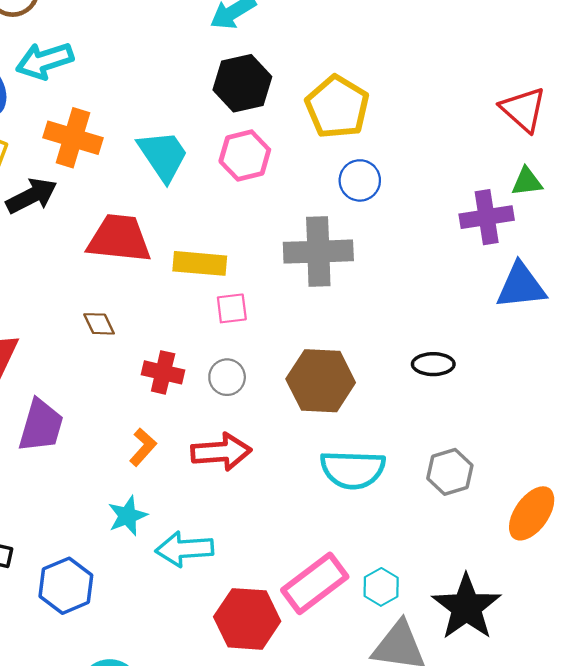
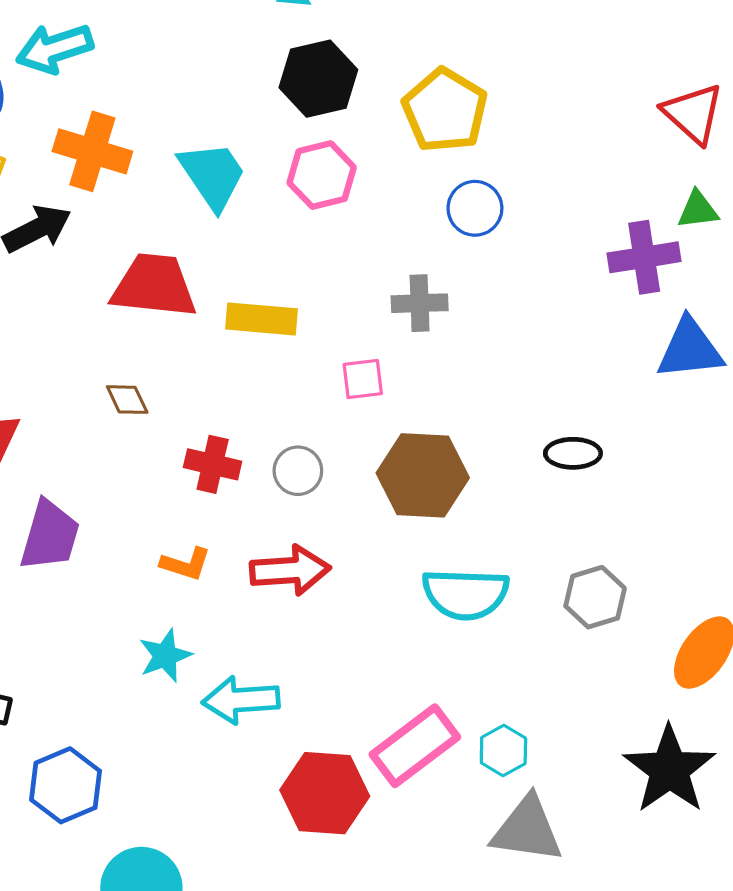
gray cross: (318, 252) -> (420, 303), size x0.6
pink square: (232, 308) -> (363, 379), moved
orange L-shape: (143, 447) -> (186, 564), turned 66
blue hexagon: (66, 586) -> (66, 785), moved
black star: (466, 607) -> (669, 769), moved

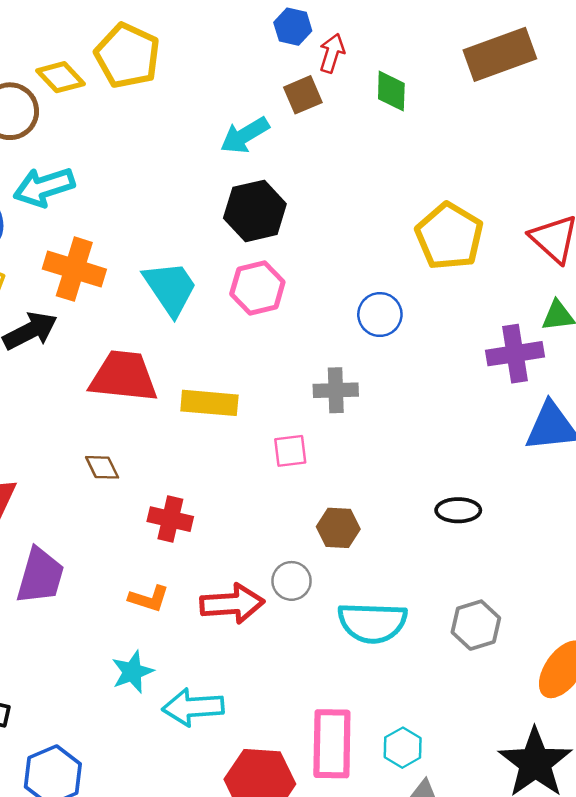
yellow pentagon: (445, 110) -> (449, 236), moved
gray circle: (298, 471) -> (292, 581), moved
brown hexagon: (423, 475) -> (338, 528), size x0.6
pink rectangle: (415, 746) -> (332, 744), turned -52

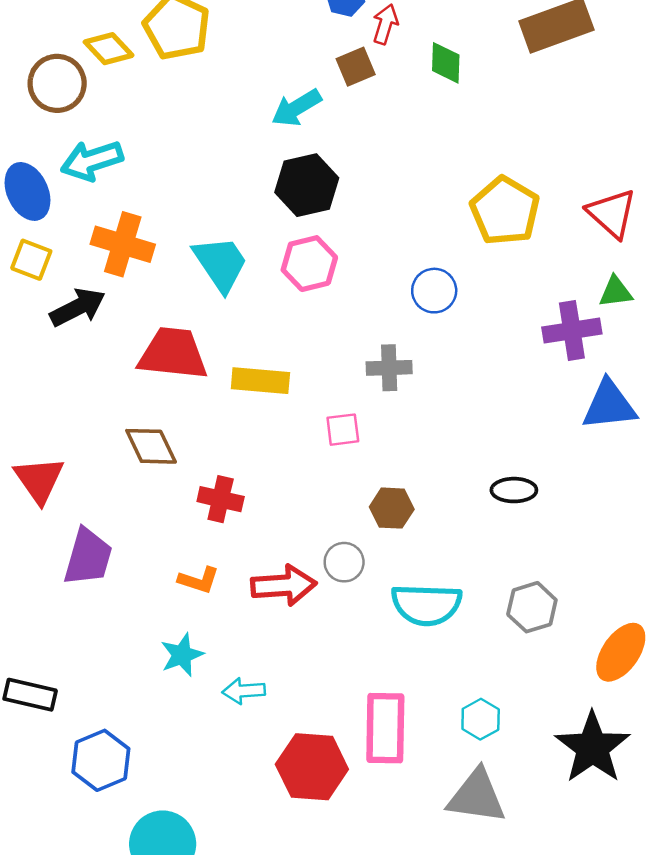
brown diamond: (102, 467) -> (151, 446), size x1.5
cyan arrow: (193, 707) -> (244, 691), size x0.7
cyan hexagon: (403, 748) -> (481, 719), moved

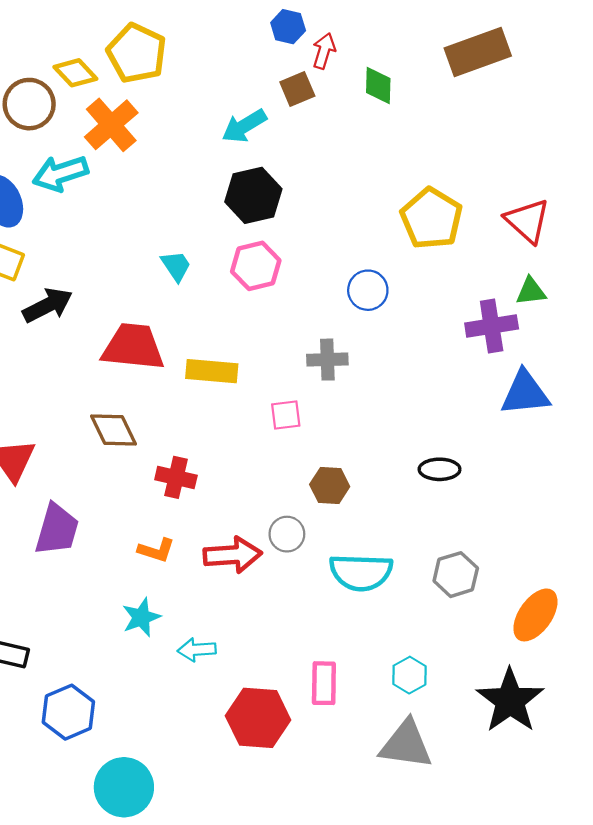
orange cross: (123, 244) -> (111, 125), moved, turned 32
cyan trapezoid: (221, 264) -> (176, 266), size x0.6
pink rectangle: (385, 728) -> (324, 683), size x0.7

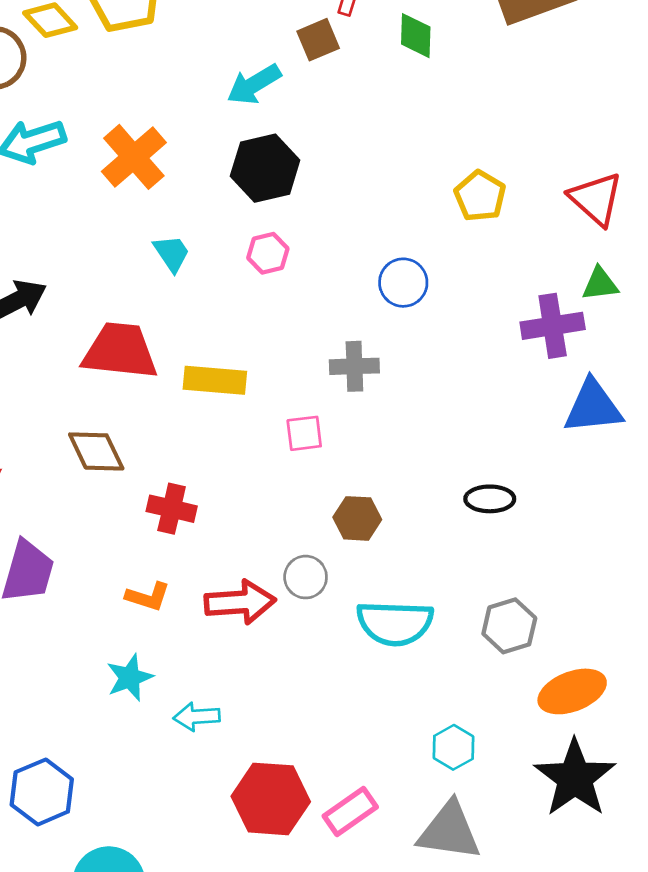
orange cross: (111, 125) -> (134, 157), moved
yellow pentagon: (431, 218) -> (480, 196), size x0.7
pink hexagon: (256, 266) -> (268, 253), size x0.7
orange ellipse: (535, 615) -> (572, 691), moved, turned 34
pink rectangle: (324, 683) -> (350, 812), moved, turned 54

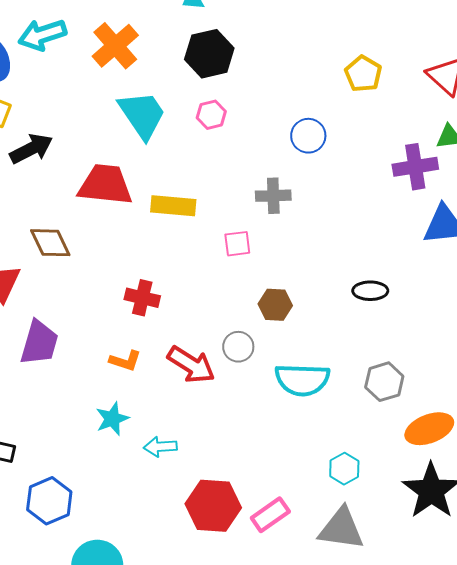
cyan trapezoid: (172, 253) -> (142, 115), size x1.8
brown diamond: (96, 451) -> (50, 243), moved
red arrow: (240, 602) -> (191, 365), turned 36

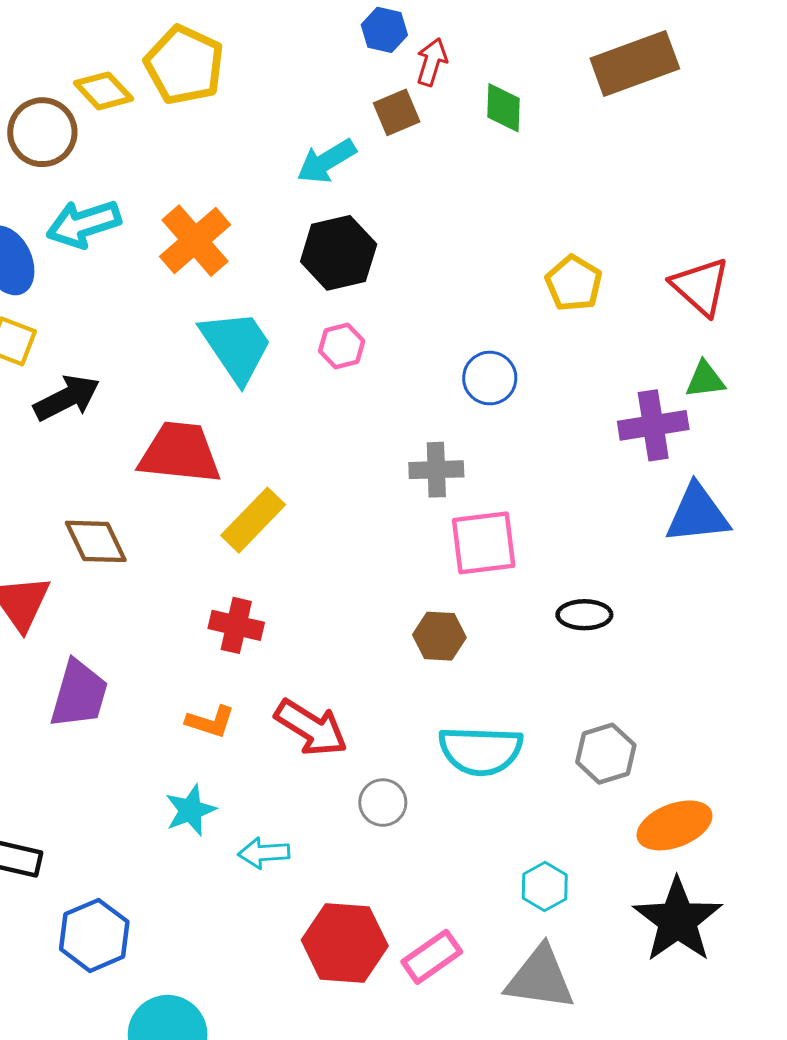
yellow rectangle: (173, 206) -> (253, 520), moved, turned -51
pink square: (237, 244) -> (484, 543), moved, size x1.6
gray circle: (238, 347) -> (383, 803), moved

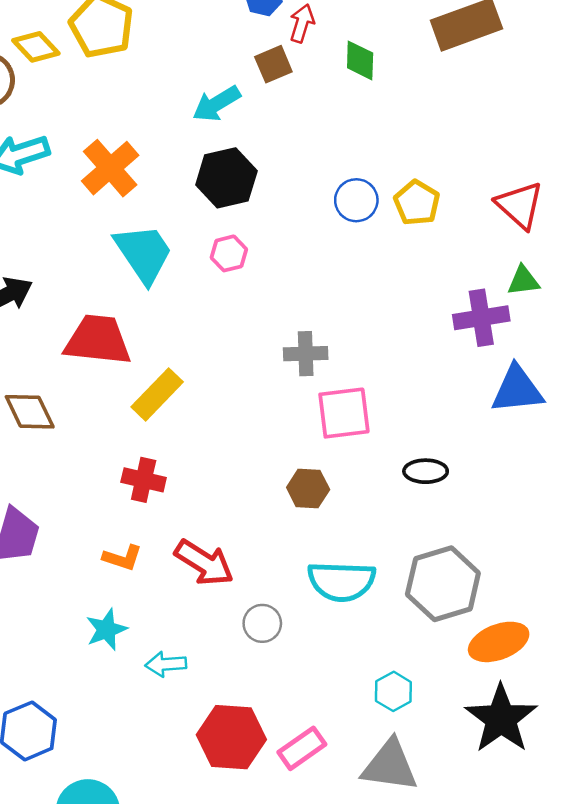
blue circle: (490, 378) -> (356, 200), moved
gray hexagon: (606, 754) -> (443, 584), size x1.5

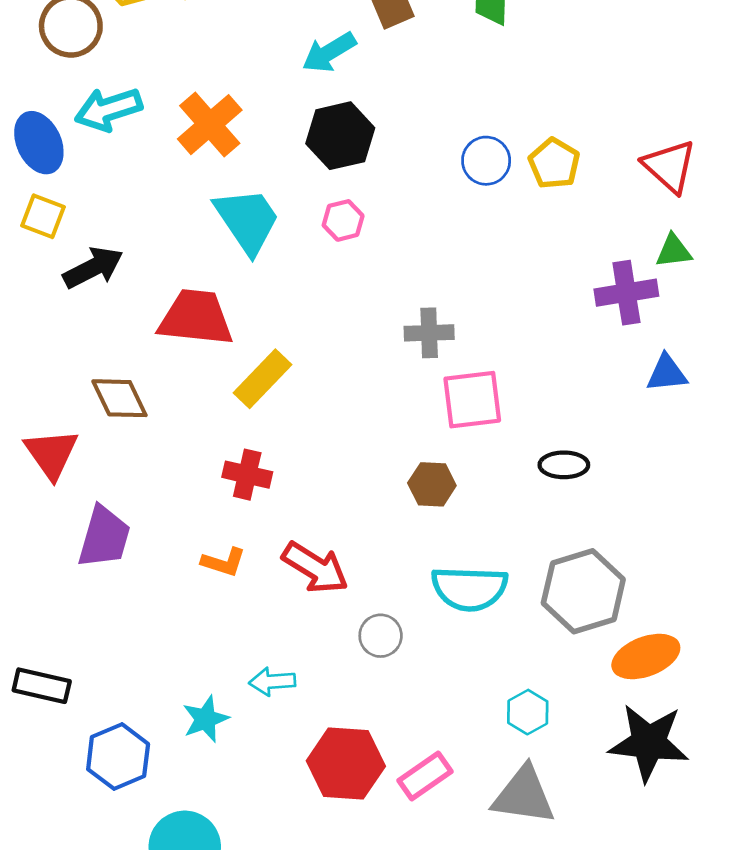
blue triangle: (517, 390) -> (667, 373), size x0.7
cyan star: (106, 630) -> (206, 719), moved
black star: (501, 719) -> (649, 743), turned -30

